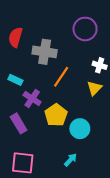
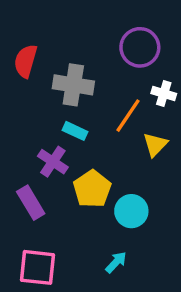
white cross: (100, 65) -> (164, 93), moved
orange line: (61, 77) -> (128, 116), moved
cyan rectangle: (15, 80) -> (75, 131), moved

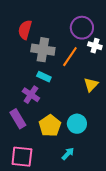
red semicircle: (26, 61) -> (25, 30), moved
white cross: (164, 93) -> (95, 46), moved
orange line: (128, 116) -> (70, 57), moved
yellow pentagon: (92, 189) -> (50, 126), moved

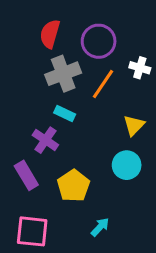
purple circle: (82, 28) -> (99, 41), moved
red semicircle: (25, 30) -> (50, 34), moved
gray cross: (43, 50) -> (63, 74), turned -30
cyan circle: (77, 124) -> (127, 165), moved

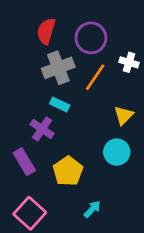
pink square: (32, 231) -> (30, 213), turned 36

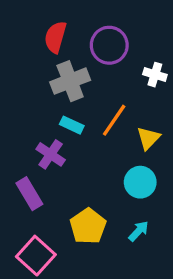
orange line: (95, 77) -> (114, 120), moved
yellow pentagon: (68, 171) -> (88, 226), moved
cyan arrow: (92, 209) -> (139, 231), moved

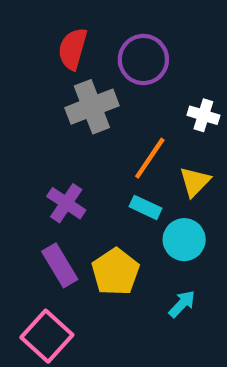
white cross: (155, 75) -> (203, 115), moved
cyan rectangle: (72, 125) -> (146, 207), moved
purple rectangle: (29, 194) -> (60, 265), moved
yellow pentagon: (88, 226) -> (116, 272), moved

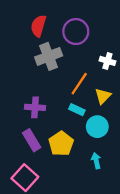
purple cross: (66, 203) -> (35, 107), turned -30
cyan arrow: (182, 304) -> (96, 161), turned -56

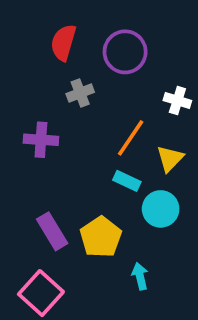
gray cross: (49, 56) -> (80, 93), size x0.6
purple cross: (35, 107) -> (41, 140), moved
cyan arrow: (96, 161) -> (140, 276), moved

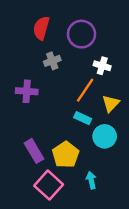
white cross: (177, 100) -> (102, 66), moved
pink square: (41, 293) -> (49, 185), moved

